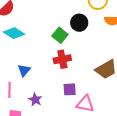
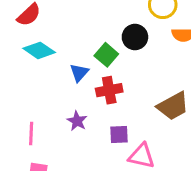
blue triangle: (24, 70) -> (79, 73), moved
purple star: (35, 100) -> (77, 121), moved

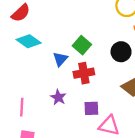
black circle: (135, 37) -> (121, 52), moved

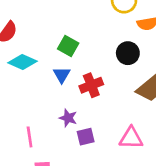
green square: (82, 45) -> (68, 46), moved
purple square: (91, 108) -> (86, 137), moved

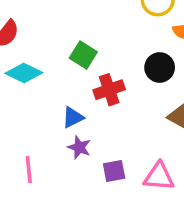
blue triangle: (62, 75) -> (73, 117), moved, turned 30
red cross: (91, 85) -> (109, 90), moved
purple square: (86, 137) -> (114, 171), moved

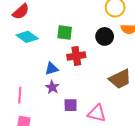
green square: (83, 55) -> (65, 32), turned -35
black circle: (160, 67) -> (105, 36), moved

